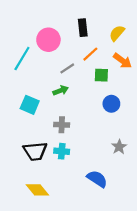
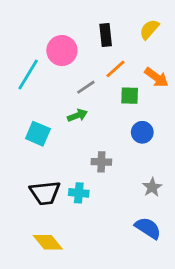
yellow semicircle: (117, 33) -> (149, 29), moved
gray cross: (62, 125) -> (101, 162), moved
blue semicircle: (97, 179) -> (148, 228), moved

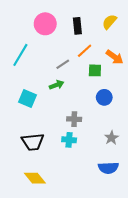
pink circle: (62, 51) -> (45, 24), moved
cyan cross: (79, 193) -> (69, 140), moved
blue semicircle: (148, 228) -> (108, 168), turned 144

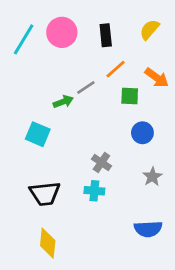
cyan line: (20, 55) -> (24, 39), moved
green arrow: (57, 85) -> (63, 102), moved
gray cross: (74, 119) -> (101, 162), turned 32
gray star: (111, 138) -> (152, 177), moved
yellow diamond: (35, 178) -> (48, 243), turned 45

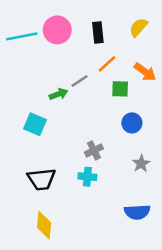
cyan line: (24, 39) -> (22, 36), turned 48
gray cross: (101, 162) -> (94, 150), turned 30

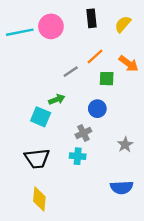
black rectangle: (98, 33) -> (92, 18), moved
green arrow: (59, 94) -> (57, 99), moved
blue circle: (132, 123) -> (97, 109), moved
cyan square: (35, 124) -> (41, 117), moved

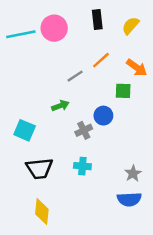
green square: (107, 79) -> (123, 91), moved
cyan square: (41, 117) -> (25, 130), moved
gray cross: (83, 133) -> (84, 130), moved
gray star: (125, 145) -> (133, 173), moved

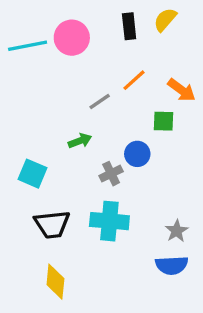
yellow semicircle: (131, 26) -> (165, 20), moved
cyan cross: (82, 166) -> (109, 221), size x1.6

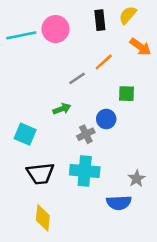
orange arrow: (182, 90) -> (140, 47), moved
blue semicircle: (172, 265) -> (119, 203), moved

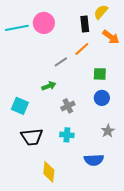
black rectangle: (100, 20) -> (85, 24), moved
blue circle: (106, 119) -> (102, 98), moved
cyan cross: (85, 171) -> (67, 135), size x0.6
gray star: (137, 179) -> (108, 131), moved
yellow diamond: (43, 218) -> (49, 172), moved

